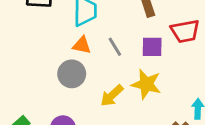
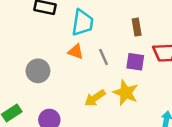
gray circle: (72, 74) -> (38, 71), moved

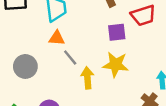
gray line: (104, 57) -> (70, 58), moved
yellow arrow: (95, 98) -> (87, 78), turned 135

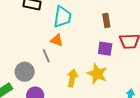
gray line: (70, 58) -> (46, 56), moved
gray circle: (25, 66) -> (25, 72), moved

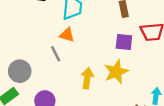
gray circle: (25, 72) -> (20, 71), moved
yellow star: (97, 74) -> (116, 72), turned 30

